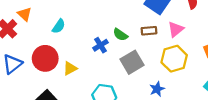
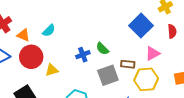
orange triangle: (25, 14) -> (23, 35), moved, turned -32
brown rectangle: (149, 31) -> (128, 64), moved

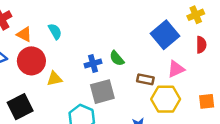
cyan semicircle: (49, 31) -> (55, 31), turned -80
gray square: (108, 75) -> (102, 92), moved

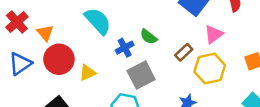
cyan semicircle: (55, 31) -> (98, 21), moved, size x1.6
orange triangle: (24, 34) -> (45, 33), turned 35
brown rectangle: (145, 79) -> (184, 52), turned -42

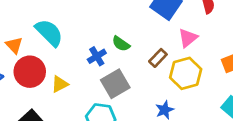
cyan semicircle: (98, 21) -> (49, 33), moved

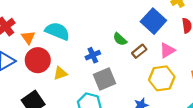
cyan semicircle: (49, 33) -> (57, 31), turned -30
green semicircle: (121, 44) -> (120, 39), moved
brown rectangle: (158, 58) -> (139, 51), moved

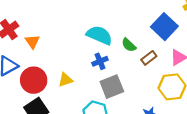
cyan semicircle: (57, 31) -> (99, 35), moved
red circle: (38, 60) -> (34, 80), moved

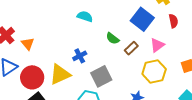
cyan semicircle: (99, 35) -> (85, 16), moved, size x0.7
blue cross: (100, 61) -> (80, 56), moved
yellow triangle: (65, 80) -> (60, 74), size x1.6

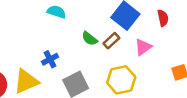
brown rectangle: (131, 48) -> (111, 41), moved
yellow hexagon: (154, 71) -> (121, 80), moved

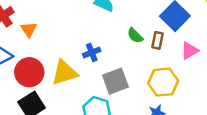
brown rectangle: (111, 41) -> (157, 40), turned -42

